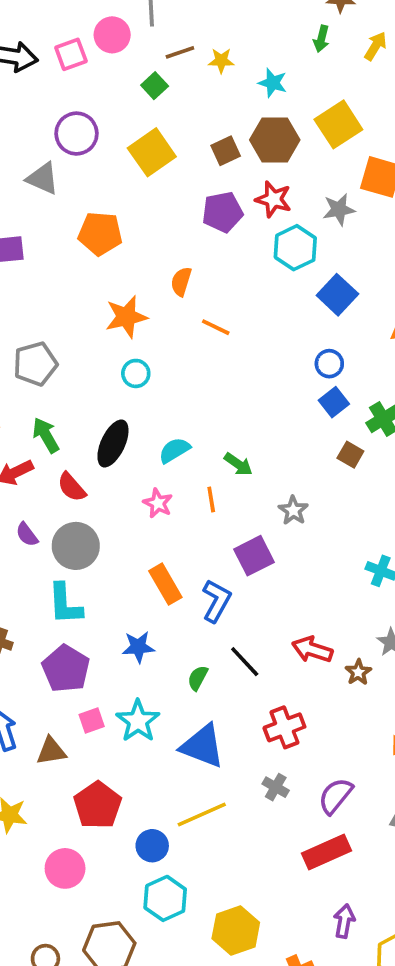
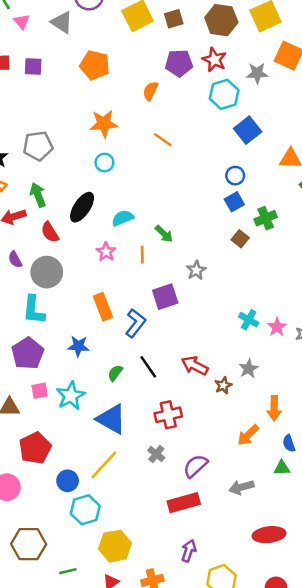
brown square: (226, 151) -> (174, 19), moved
orange semicircle: (181, 282) -> (150, 91), moved
yellow line: (202, 815) -> (104, 465), turned -32
cyan hexagon: (165, 898) -> (85, 510), moved

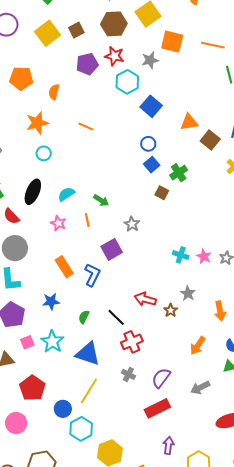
orange semicircle: (150, 91) -> (54, 92), moved
black line: (148, 367) -> (116, 317), moved
orange arrow: (274, 408) -> (220, 311), moved

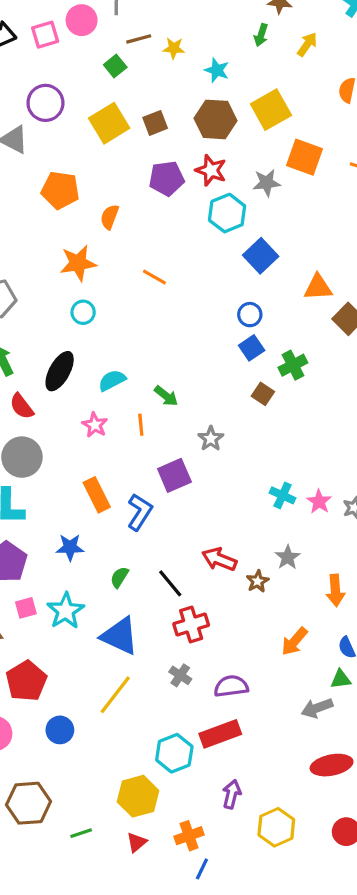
purple semicircle: (161, 378) -> (231, 686), turned 40
gray arrow: (200, 388) -> (317, 708), moved
blue circle: (63, 409) -> (60, 730), moved
cyan hexagon: (81, 429) -> (174, 753), moved

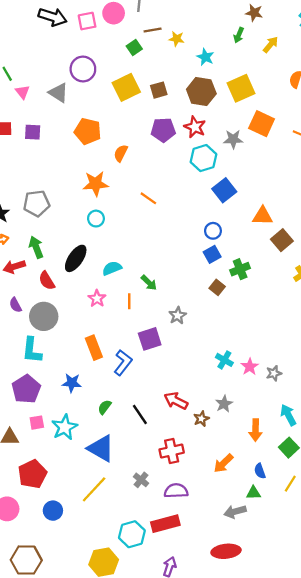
red cross: (191, 624) -> (172, 451), moved
red ellipse: (332, 765) -> (226, 551), moved

